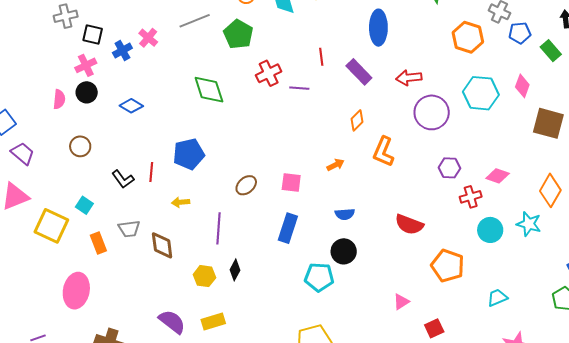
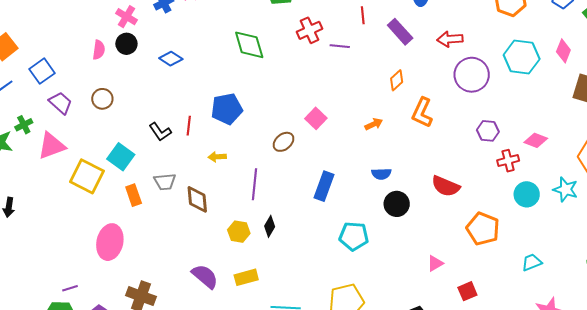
pink cross: (86, 65) -> (126, 17), turned -35
brown circle: (80, 146) -> (102, 99), moved
pink square: (291, 183) -> (316, 118), moved, turned 35
cyan square: (84, 205) -> (121, 157), size x1.5
black circle: (344, 251) -> (397, 204), moved

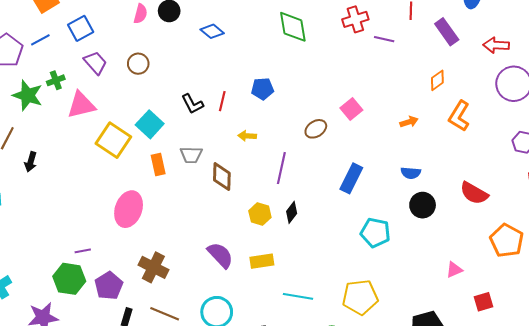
blue pentagon: (227, 109) -> (263, 89), size x0.7

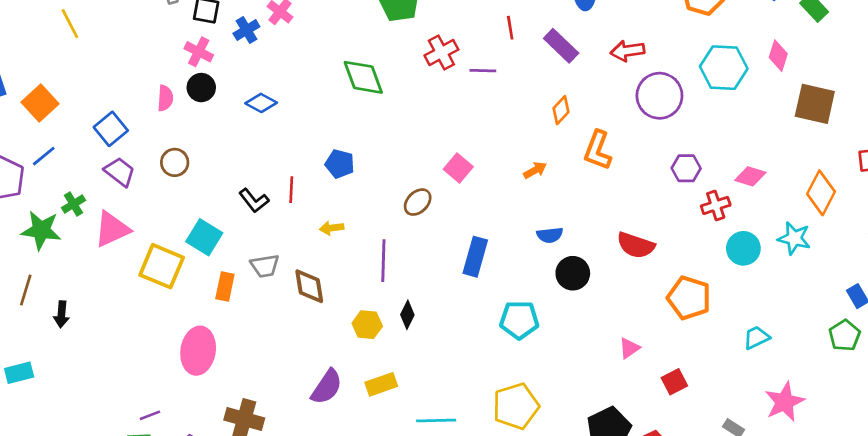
blue square: (81, 28) -> (111, 129), moved
blue pentagon: (263, 89) -> (340, 164), turned 30
orange rectangle: (158, 165) -> (225, 286), turned 35
purple semicircle: (220, 255) -> (327, 387), turned 88

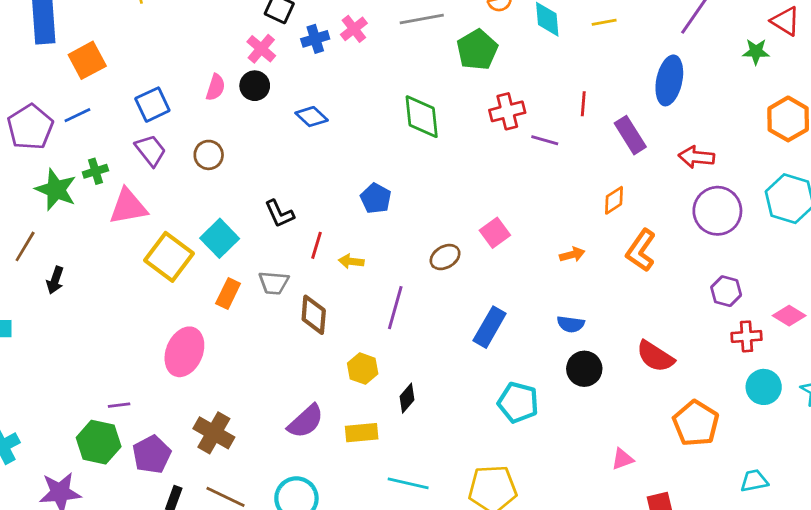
red line: (291, 190) -> (317, 245), moved
black diamond: (407, 315) -> (407, 398), moved

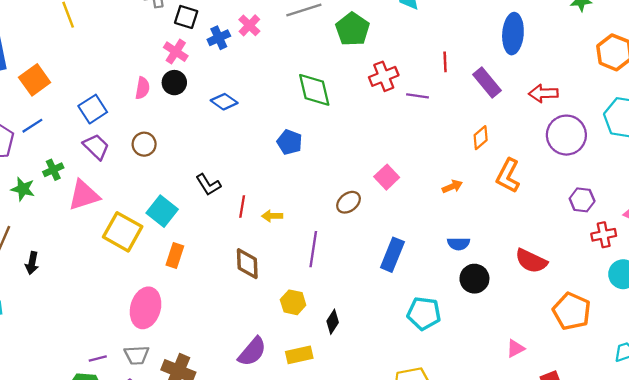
green star: (56, 190) -> (23, 189), size x0.7
blue pentagon: (376, 198) -> (289, 142), moved
gray trapezoid: (274, 283) -> (137, 355), moved

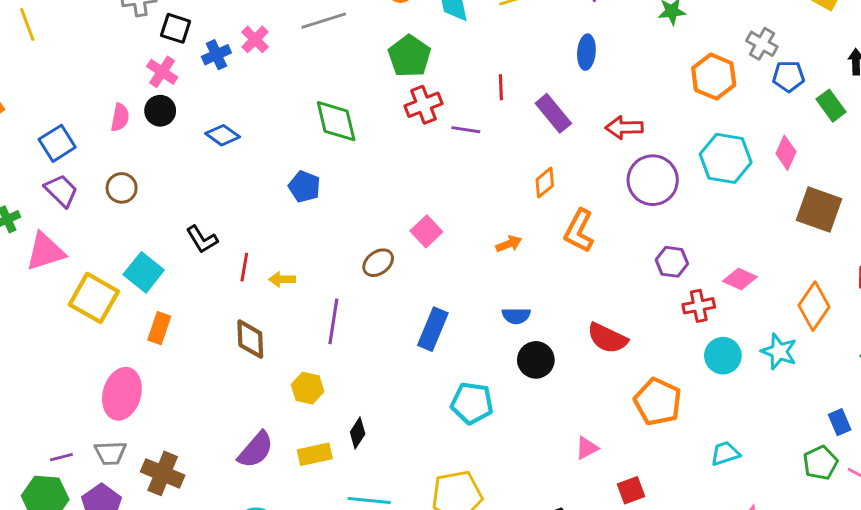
green pentagon: (353, 29) -> (409, 56), moved
blue ellipse: (513, 34) -> (586, 52), size x0.7
black diamond: (333, 322) -> (358, 433), moved

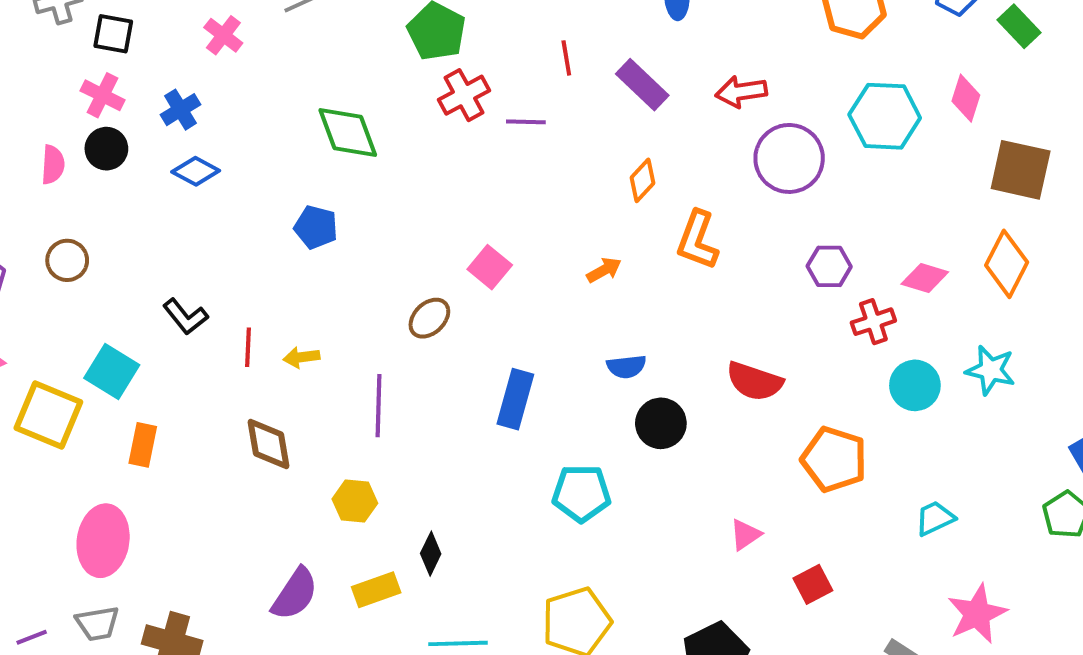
blue cross: (216, 55) -> (180, 110), moved
orange diamond: (814, 306) -> (1007, 264), moved

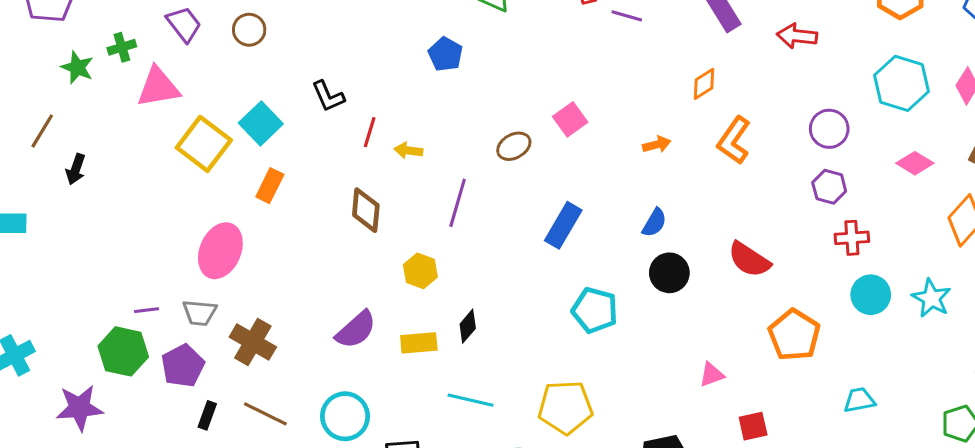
purple circle: (789, 158) -> (829, 129), moved, size x0.7
pink diamond: (925, 278) -> (915, 163), moved
blue semicircle: (626, 367) -> (654, 223), turned -68

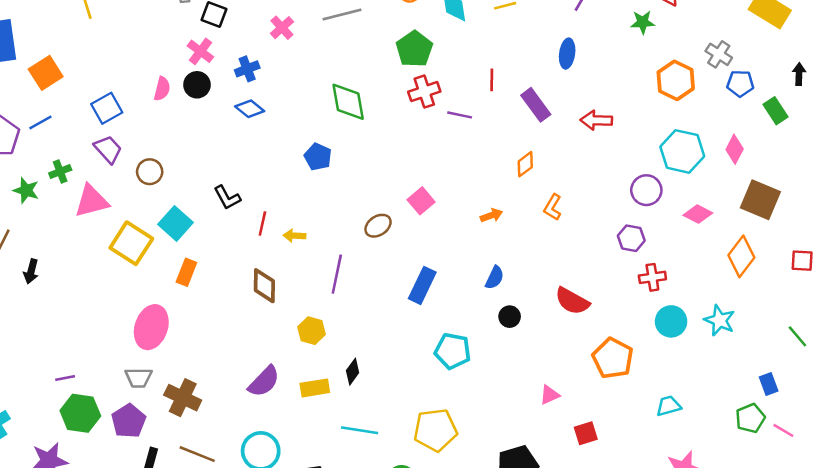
brown circle: (249, 30) -> (150, 172), moved
purple circle: (829, 129) -> (646, 190), moved
orange L-shape: (734, 140) -> (553, 207), size x0.7
black circle: (669, 273) -> (510, 317), size x0.7
purple line: (147, 310) -> (65, 378), moved

